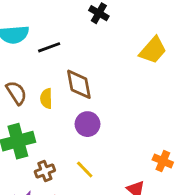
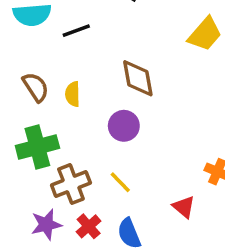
brown diamond: (79, 84) -> (138, 78), moved
brown cross: (45, 171) -> (71, 184), size x1.5

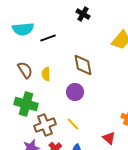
green cross: (37, 147) -> (26, 104), turned 30

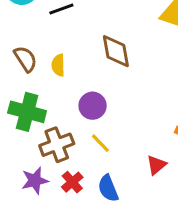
purple circle: (75, 92) -> (93, 106), moved
red triangle: (109, 138) -> (156, 165), turned 40

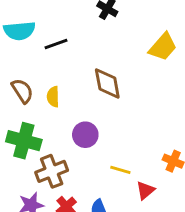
yellow line: (100, 143) -> (120, 170), moved, turned -30

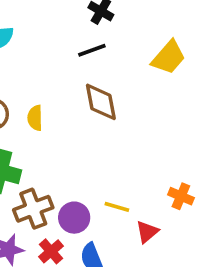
black line: (56, 44) -> (92, 50), moved
purple circle: (85, 135) -> (74, 218), moved

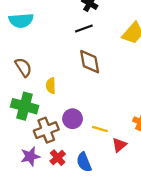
yellow semicircle: (35, 118) -> (51, 86), moved
purple circle: (74, 218) -> (73, 119), moved

